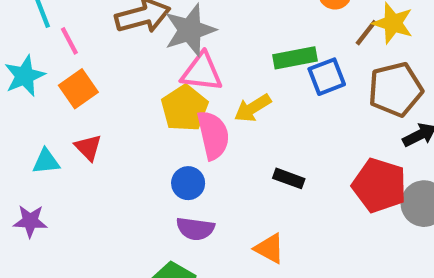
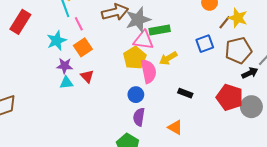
green rectangle: (295, 58) -> (160, 30), moved
purple star: (30, 221) -> (65, 66), moved
purple semicircle: (195, 229) -> (139, 117), turned 90

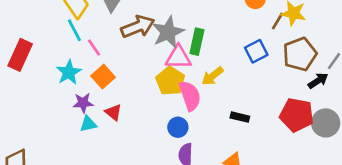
green rectangle: (160, 30) -> (197, 42), turned -60

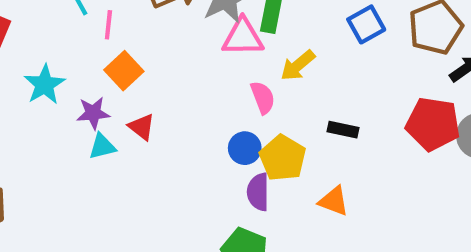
pink line: (94, 47) -> (108, 25), turned 42
cyan star: (69, 72) -> (45, 85), moved
yellow pentagon: (170, 81) -> (283, 158), moved
pink semicircle: (190, 96) -> (263, 98), size x0.7

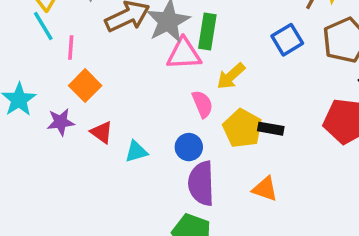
cyan triangle: (102, 146) -> (136, 152), moved
yellow pentagon: (283, 158) -> (242, 128), moved
purple semicircle: (258, 192) -> (201, 183), size x1.4

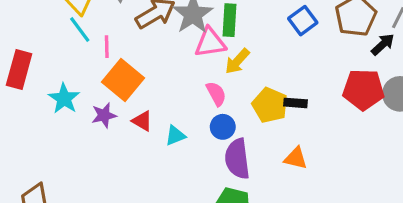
yellow arrow: (231, 76) -> (237, 61), moved
orange square: (85, 86) -> (123, 80), size x1.4
pink semicircle: (202, 104) -> (216, 94), moved

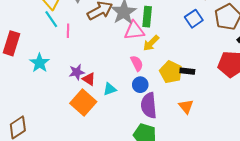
orange square: (123, 80) -> (83, 102), moved
purple star: (104, 115) -> (77, 72), moved
orange triangle: (296, 158) -> (186, 106), turned 35

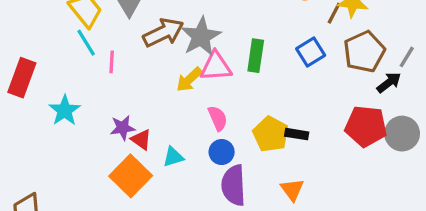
green rectangle: (147, 17) -> (256, 56), moved
yellow arrow: (151, 43) -> (189, 80), moved

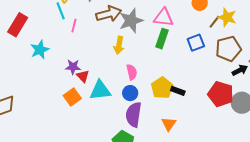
pink triangle: (216, 66) -> (164, 18), moved
yellow arrow: (189, 80) -> (119, 45), turned -48
cyan triangle: (173, 157) -> (100, 90), size x1.6
orange square: (131, 176) -> (72, 97), size x0.7

